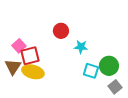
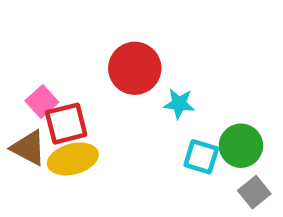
red circle: (61, 31) -> (135, 68), size x1.5
brown triangle: (13, 67) -> (29, 148), turned -36
yellow ellipse: (33, 72) -> (73, 159), turned -30

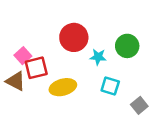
green circle: (241, 146) -> (127, 46), moved
yellow ellipse: (73, 159) -> (63, 87), moved

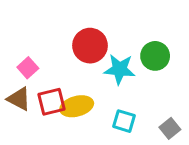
cyan star: (98, 57) -> (120, 69), size x1.5
red square: (36, 68) -> (52, 102), moved
cyan square: (110, 86) -> (124, 121), moved

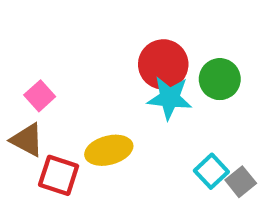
red circle: (90, 46) -> (163, 64), moved
red square: (52, 102) -> (59, 175), moved, turned 32
cyan square: (124, 121) -> (211, 171), moved, turned 30

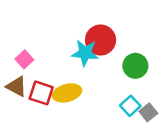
green circle: (220, 79) -> (135, 66), moved
cyan star: (170, 98) -> (85, 53), moved
red square: (59, 175) -> (41, 93), moved

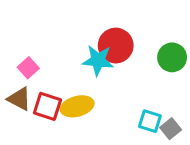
green circle: (135, 66) -> (172, 57), moved
cyan square: (130, 106) -> (150, 121), turned -30

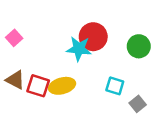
pink square: (28, 68) -> (14, 38), moved
cyan square: (150, 121) -> (115, 86), moved

